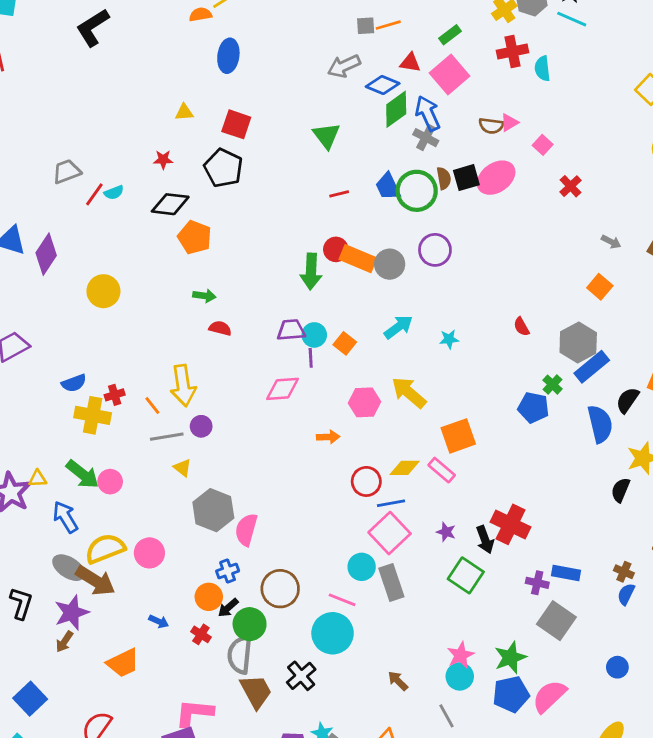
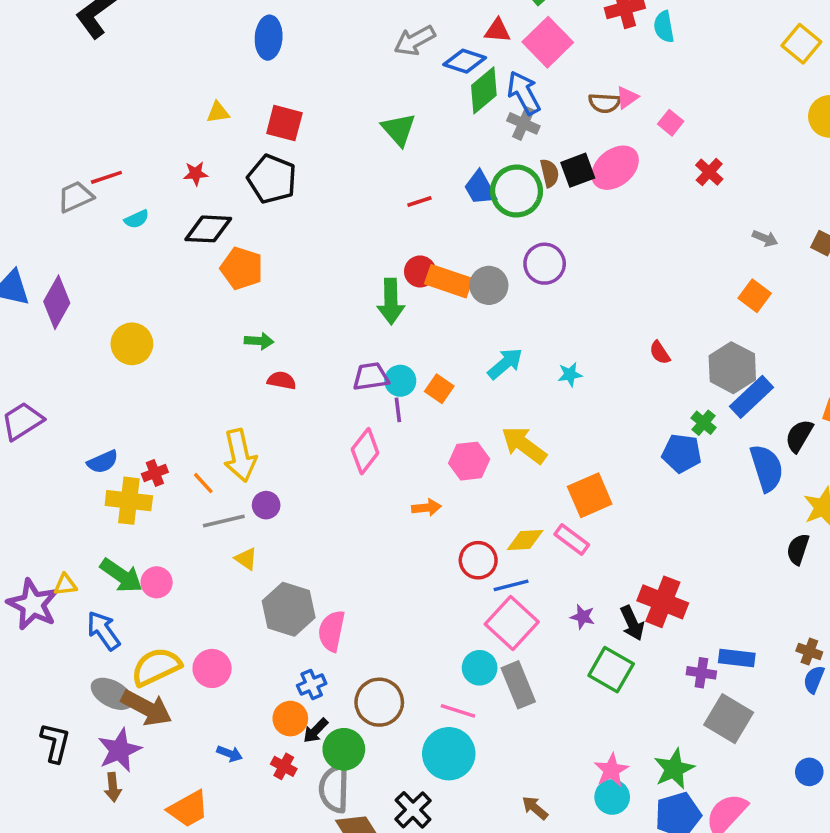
red line: (94, 194) -> (106, 177), moved, turned 40
pink diamond: (283, 389) -> (365, 451), turned -44
brown arrow: (64, 642) -> (113, 787), turned -35

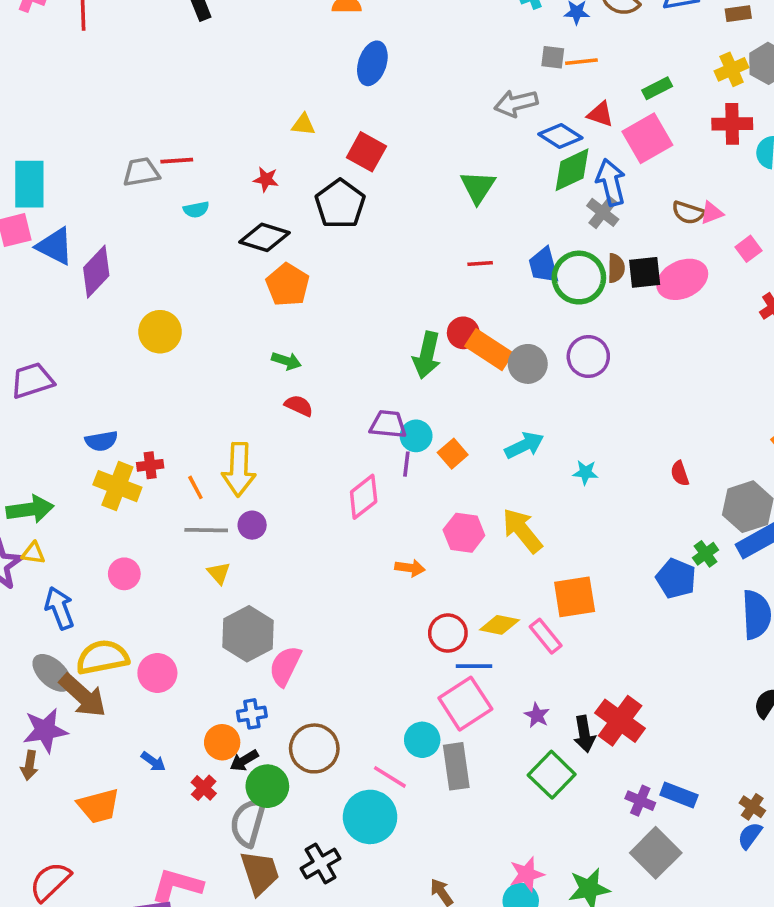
green arrow: (121, 576) -> (30, 509), moved, turned -57

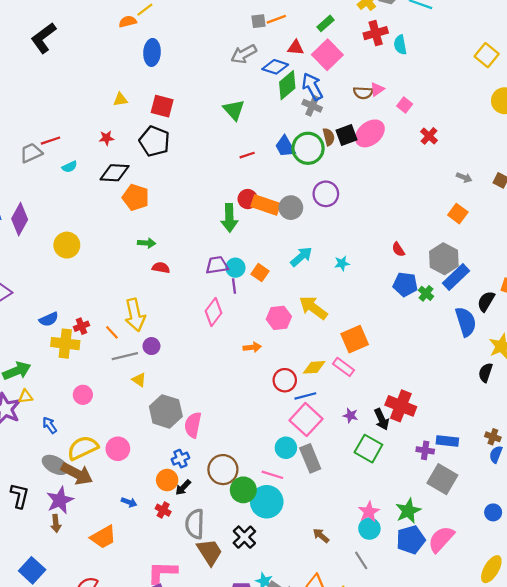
blue pentagon: (676, 579) -> (405, 284), moved
blue arrow: (60, 608) -> (50, 425), size x0.7
green circle: (267, 786) -> (243, 490), moved

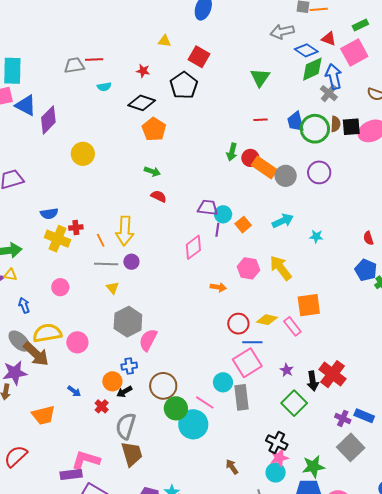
green arrow: (229, 218) -> (232, 152), moved, size x0.7
black cross: (244, 537) -> (277, 442), moved, turned -35

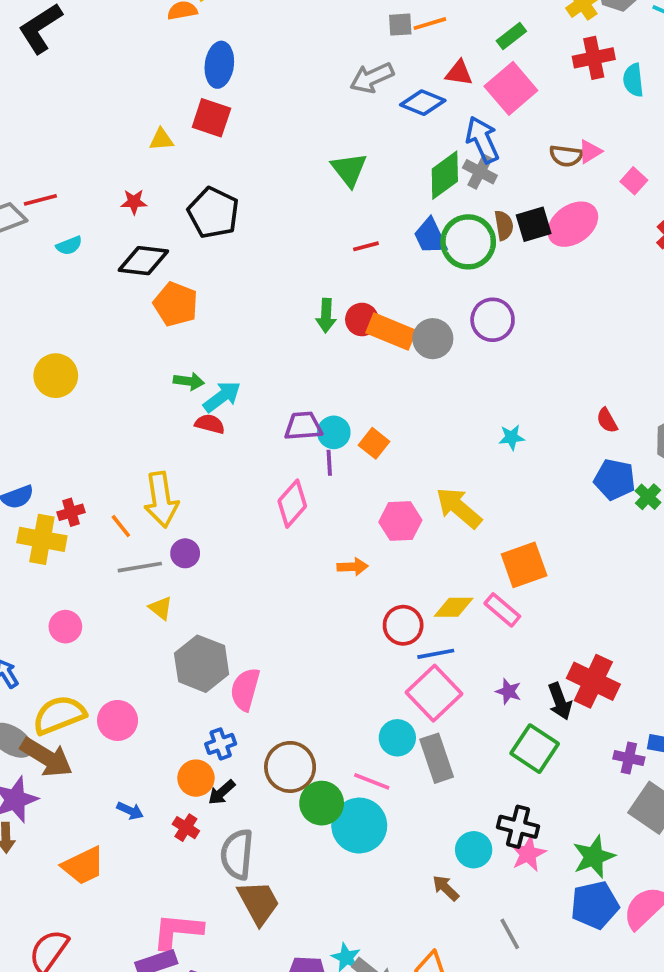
red square: (199, 57) -> (211, 118), moved
green diamond: (312, 69) -> (445, 175), moved
cyan arrow: (283, 221) -> (222, 397), moved
cyan circle: (276, 472) -> (474, 850), moved

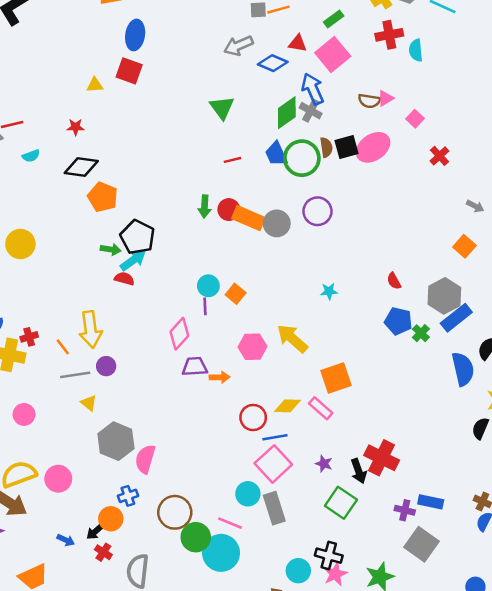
black pentagon: (213, 213) -> (137, 237), moved
purple trapezoid: (303, 426) -> (195, 367), moved
black arrow: (222, 792) -> (95, 531), moved

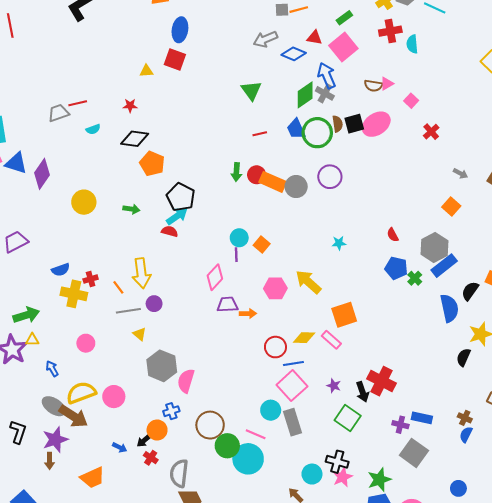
green arrow: (111, 249) -> (131, 209), moved

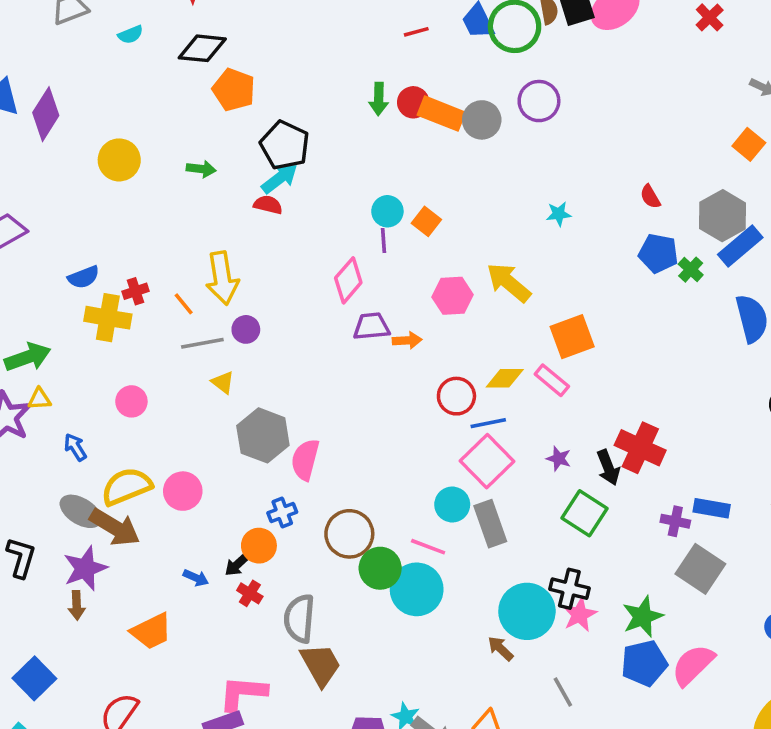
cyan circle: (312, 474) -> (527, 611), size x1.6

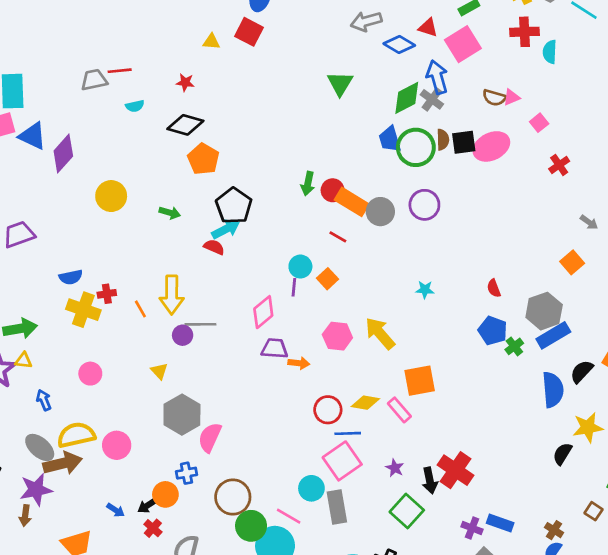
red line: (416, 32) -> (338, 237), moved, turned 36
gray line: (202, 343) -> (200, 324), moved
brown arrow: (115, 527) -> (63, 463), turned -54

